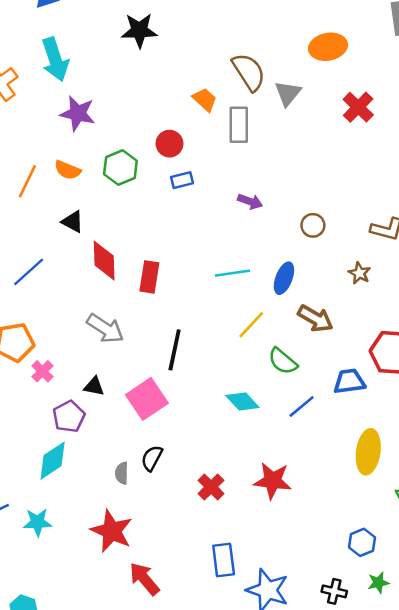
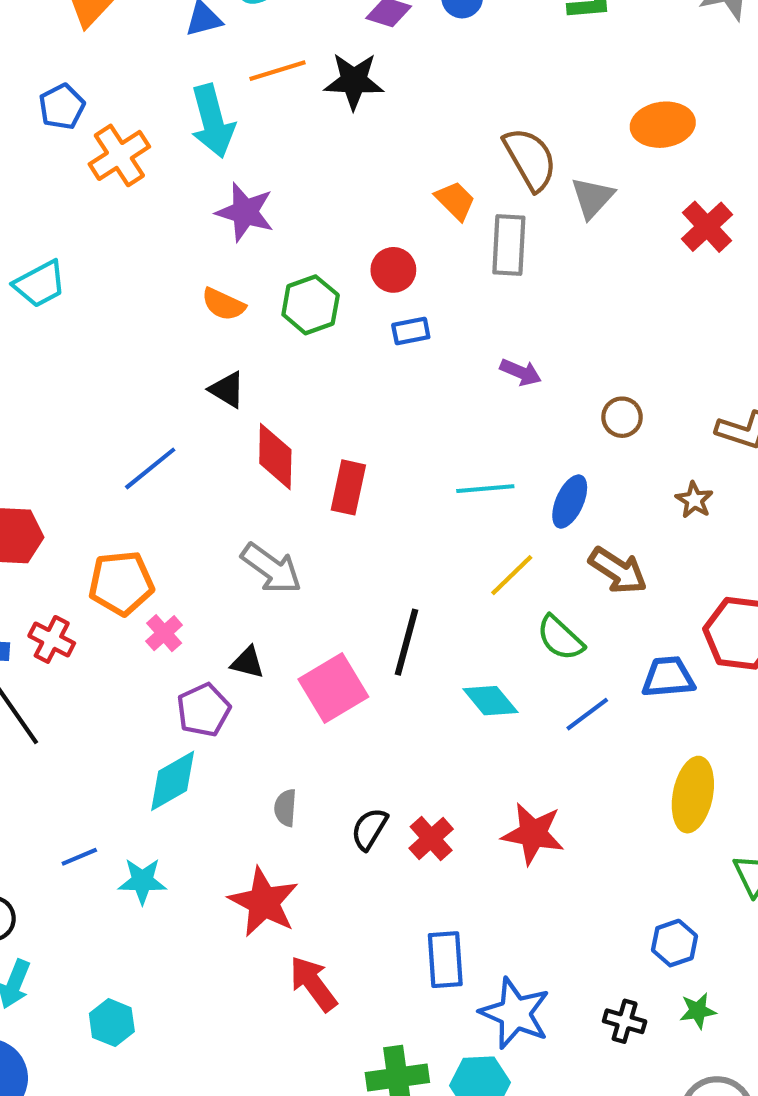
orange line: (27, 181) -> (278, 71), moved, turned 44
black line: (175, 350) -> (406, 642), moved
black semicircle: (152, 458) -> (369, 829), moved

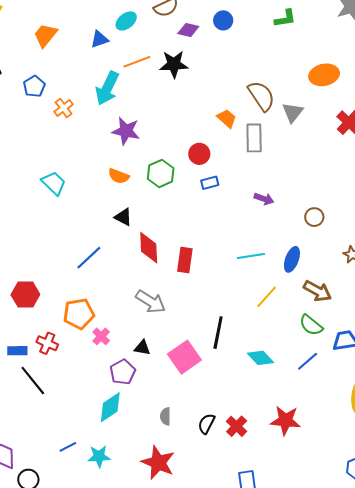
cyan arrow: (213, 121) -> (107, 88), turned 44
orange cross: (119, 155) -> (64, 108), size x0.7
cyan trapezoid: (40, 284) -> (54, 183), moved, turned -104
green semicircle: (560, 638) -> (311, 325), moved

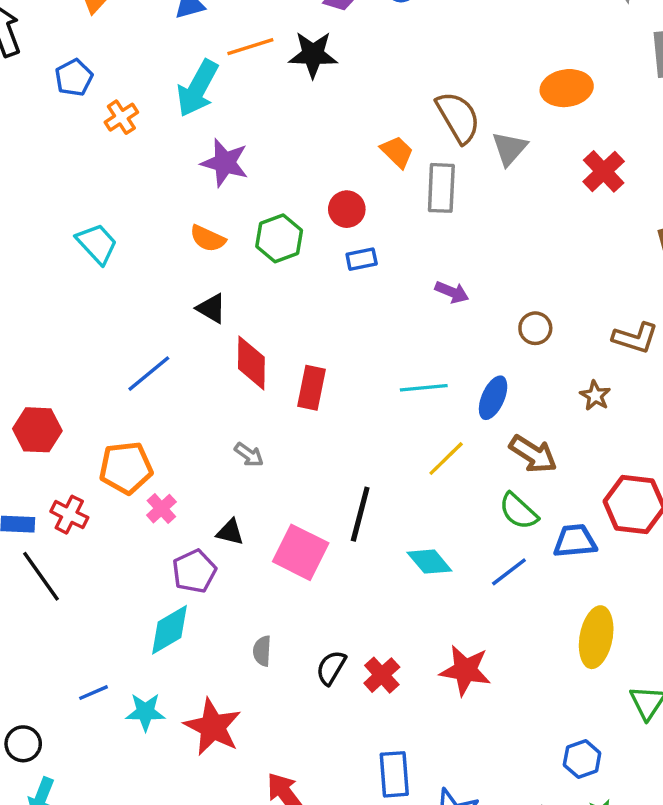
gray arrow: (151, 302) -> (249, 455), size x0.6
pink square: (184, 357) -> (301, 552), turned -32
red star: (158, 463) -> (213, 727), moved

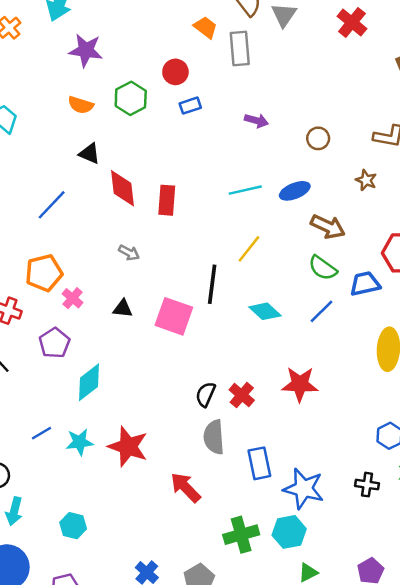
blue ellipse: (493, 398) -> (295, 191), turned 52
yellow line: (446, 459) -> (249, 249), moved
purple pentagon: (194, 571) -> (55, 343), moved
gray semicircle: (262, 651) -> (214, 437), moved, size x1.6

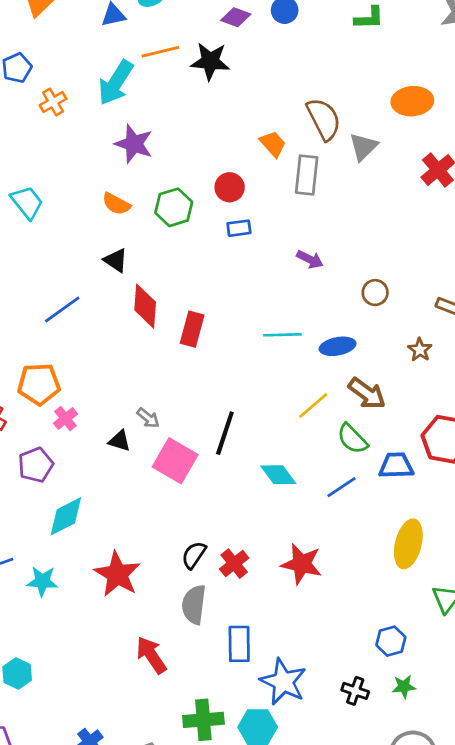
yellow line: (249, 249) -> (313, 406), moved
gray arrow: (129, 253) -> (148, 418), moved
red star: (128, 446) -> (117, 574), moved

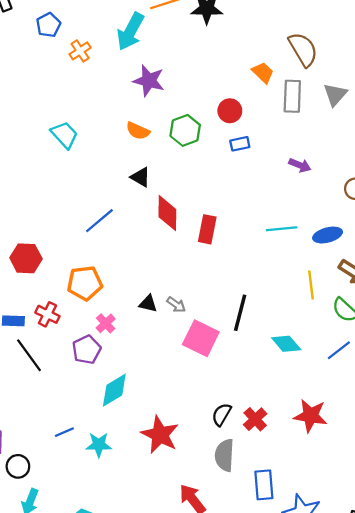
gray triangle: (363, 147) -> (335, 95), moved
yellow line: (313, 406) -> (311, 285), turned -52
pink cross: (65, 419) -> (106, 323), moved
black triangle: (119, 441) -> (148, 304), moved

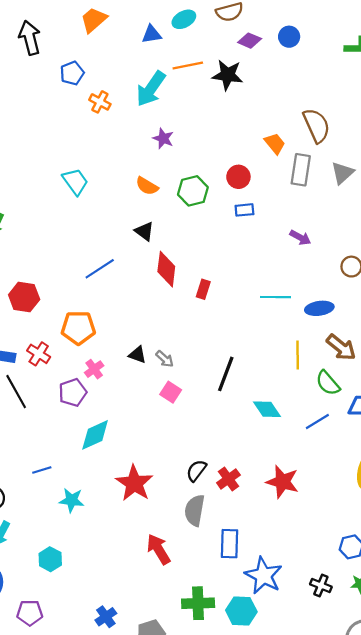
orange cross: (80, 51) -> (100, 102), turned -35
purple star: (149, 81) -> (163, 138), size x0.7
red rectangle: (207, 229) -> (203, 289), size x0.7
pink square: (201, 338) -> (171, 392), moved, size x0.6
cyan star: (99, 445) -> (72, 500), moved

